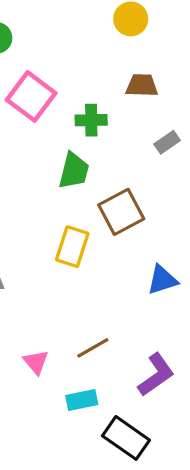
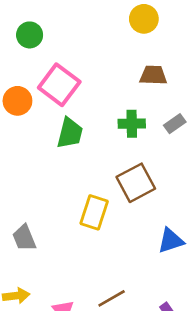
green cross: (91, 120) -> (132, 124), moved
green trapezoid: (74, 171) -> (70, 133), moved

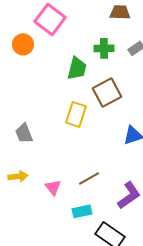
orange circle: (17, 101) -> (23, 44), moved
green trapezoid: (70, 133) -> (77, 68), moved

